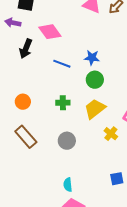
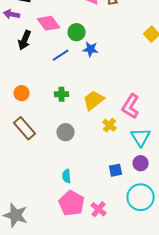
blue line: (62, 64) -> (61, 55), turned -54
green circle: (95, 80) -> (77, 32), moved

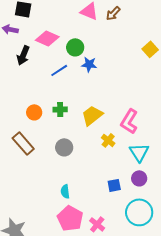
pink diamond: (49, 23) -> (47, 38), turned -30
orange circle: (22, 93) -> (34, 112), moved

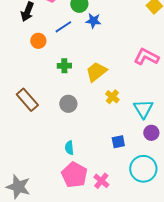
orange circle: (34, 112) -> (38, 41), moved
pink L-shape: (129, 121) -> (146, 57), moved, turned 85
purple circle: (139, 178) -> (151, 133), moved

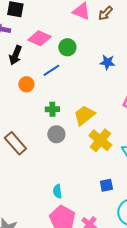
blue star: (93, 21) -> (107, 62), moved
yellow cross: (112, 97) -> (100, 140), size x1.6
gray circle: (68, 104) -> (56, 134), moved

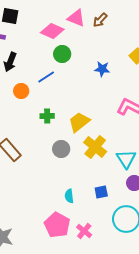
pink diamond: (39, 38) -> (52, 31), moved
gray circle: (56, 134) -> (61, 149), moved
cyan semicircle: (57, 191) -> (69, 196), moved

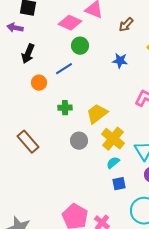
brown arrow: (100, 20) -> (126, 25), moved
cyan semicircle: (69, 196) -> (113, 163), moved, turned 56

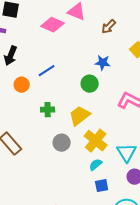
green circle: (80, 46) -> (90, 84), moved

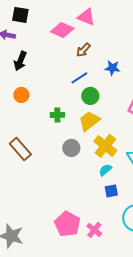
brown arrow: (109, 27) -> (83, 50), moved
blue line: (47, 71) -> (79, 78), moved
green circle: (90, 84) -> (90, 96), moved
orange circle: (22, 85) -> (21, 95), moved

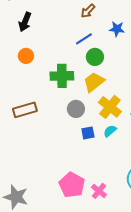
green cross: (57, 115) -> (62, 76), size x1.6
brown rectangle: (20, 149) -> (25, 110), turned -65
blue square: (111, 191) -> (88, 133), moved

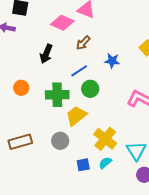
black arrow: (25, 22) -> (46, 54), moved
green cross: (62, 76) -> (57, 95), moved
yellow trapezoid: (94, 82) -> (76, 116), moved
gray circle: (76, 109) -> (60, 141), moved

